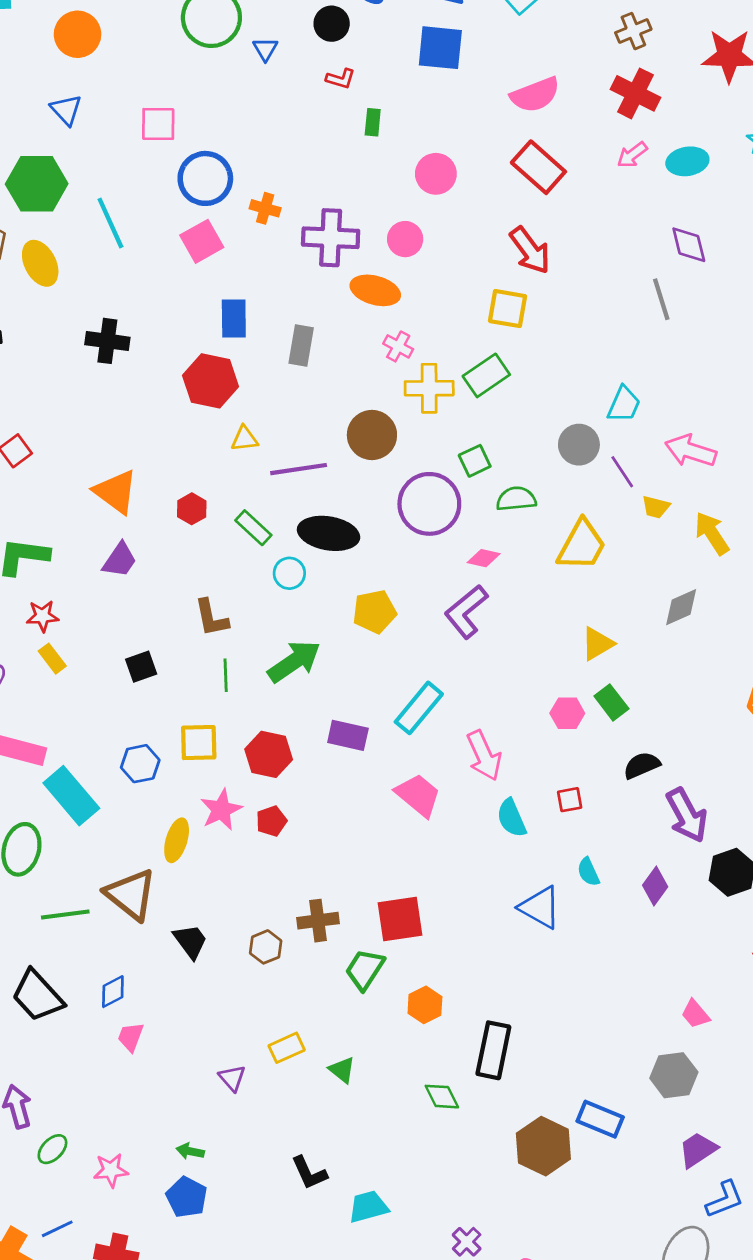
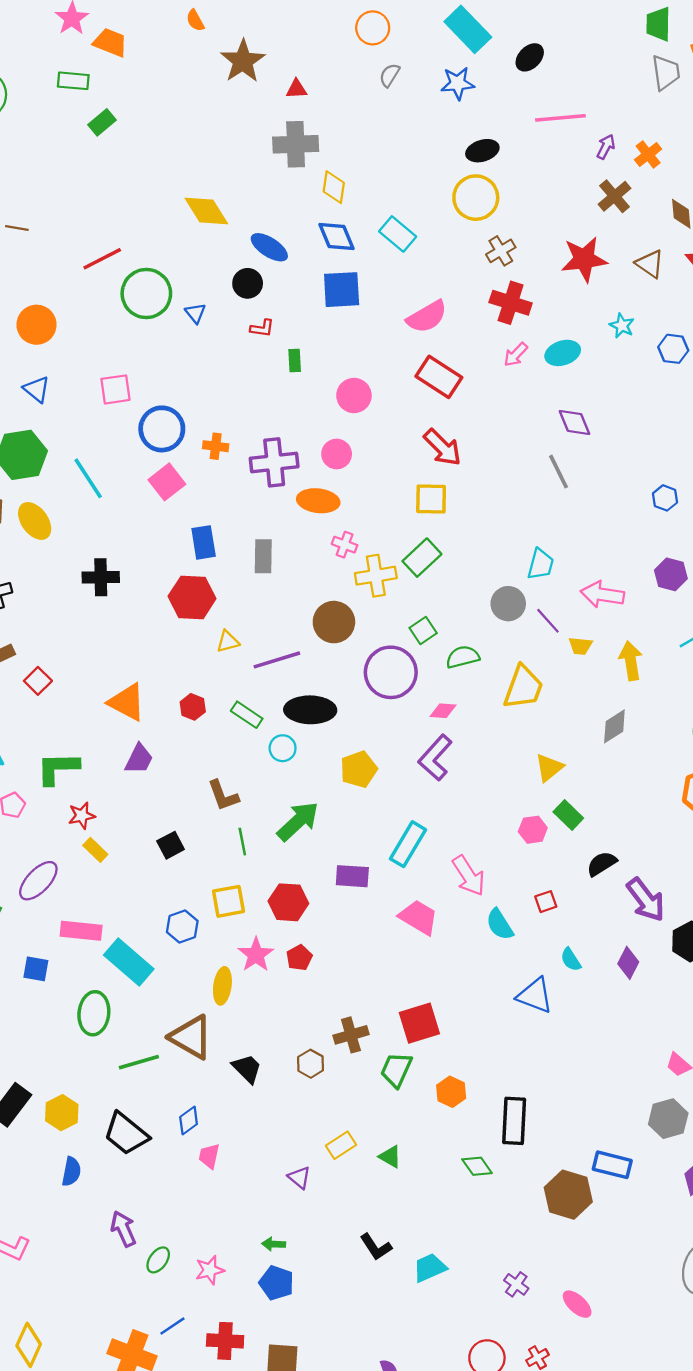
yellow arrow: (712, 533) -> (631, 661), turned 33

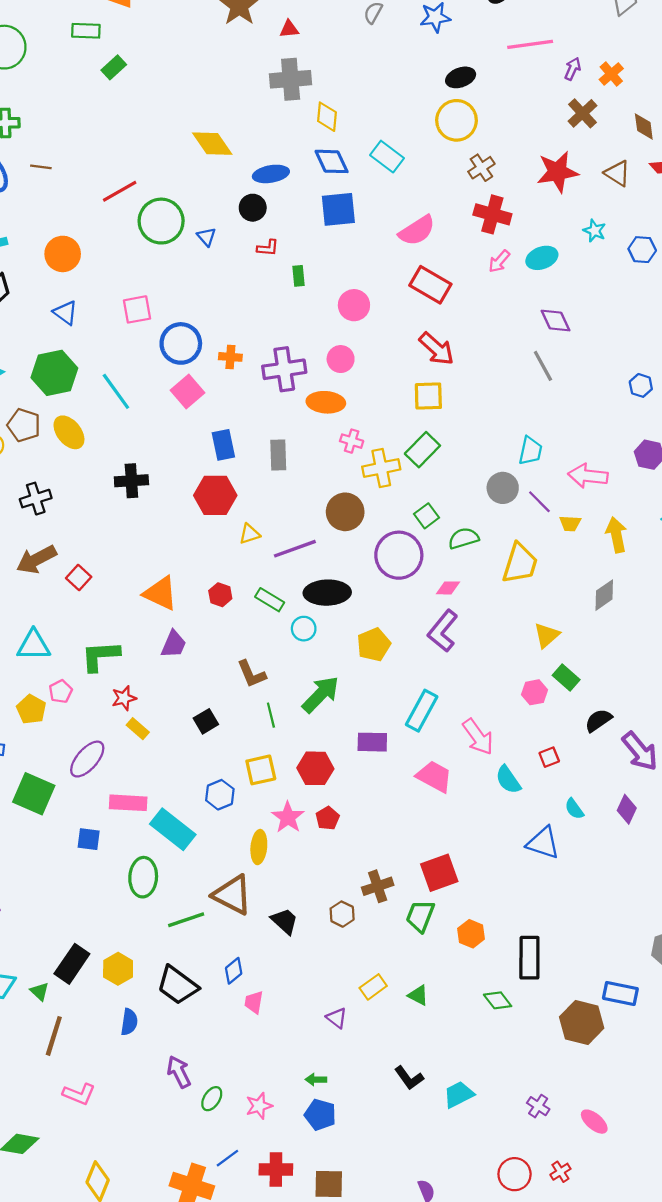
blue ellipse: (269, 247) -> (271, 174), turned -40

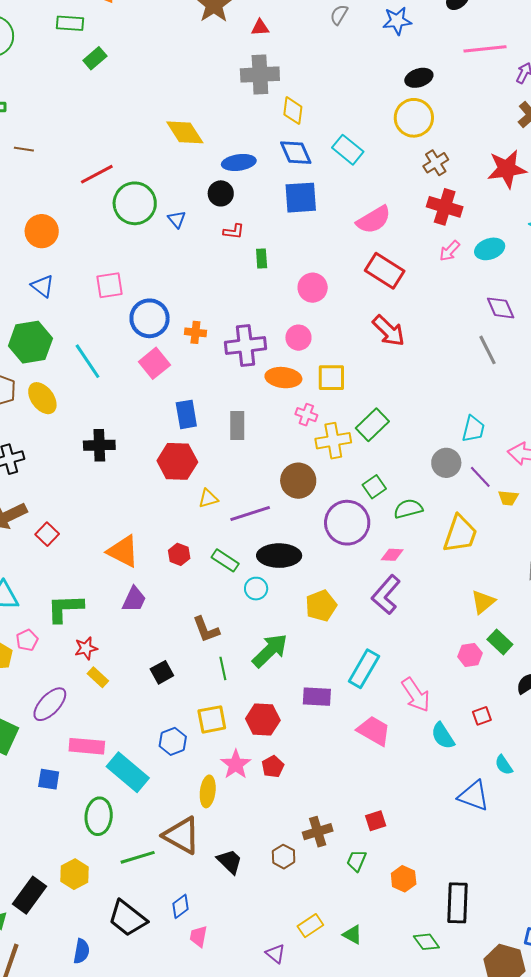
yellow square: (428, 396) -> (331, 378), moved
red square: (439, 873) -> (376, 821), size x0.6
green trapezoid: (420, 916) -> (357, 861), size x0.7
yellow hexagon: (118, 969) -> (75, 874), moved

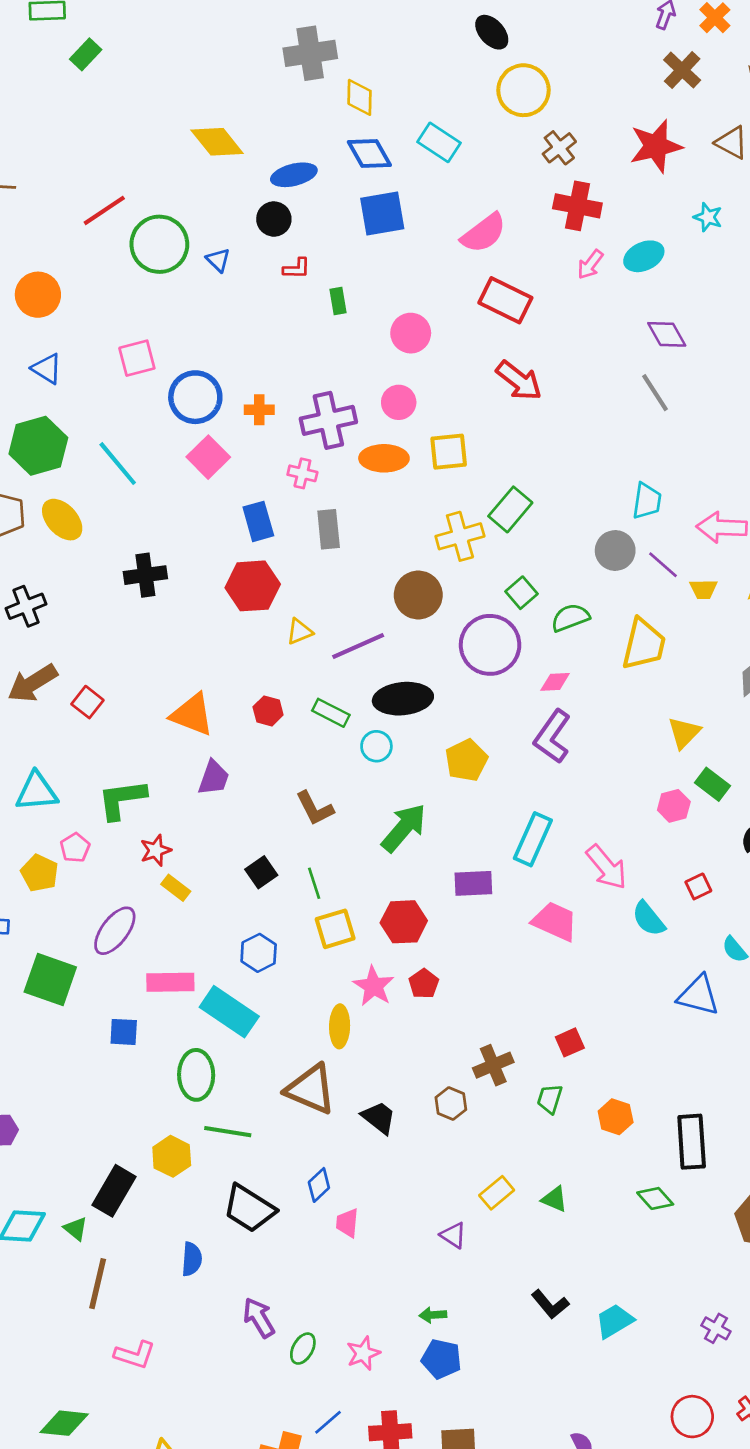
black ellipse: (419, 78) -> (492, 32), moved, turned 72
pink cross: (306, 415) -> (302, 473), moved
green line: (223, 668) -> (314, 883), moved
blue hexagon: (173, 741) -> (259, 953), moved
green line: (138, 857) -> (228, 1132), moved, turned 32

